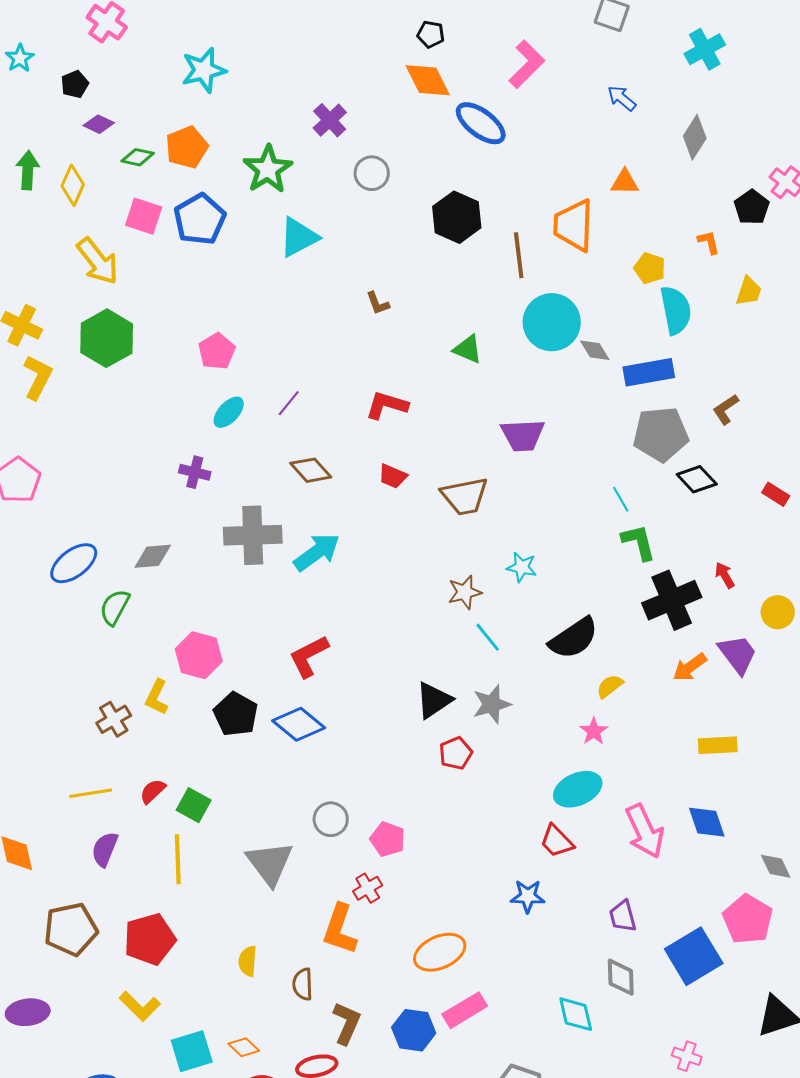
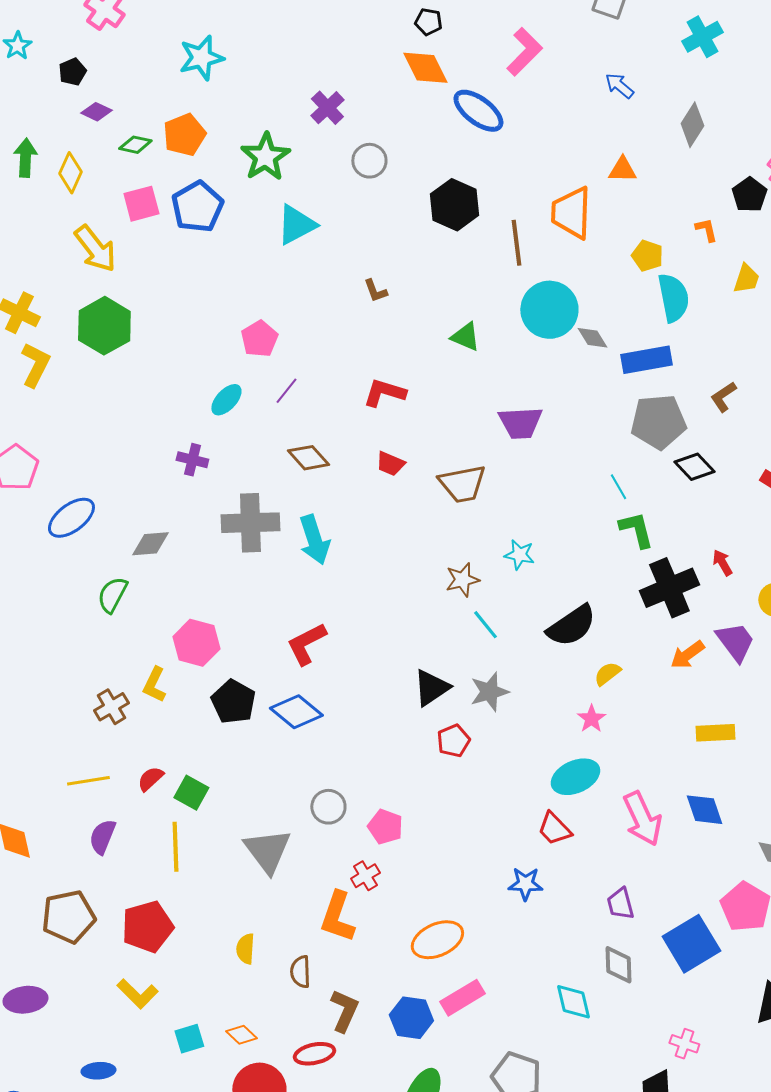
pink square: (144, 216) -> (141, 204), turned -33
pink pentagon: (217, 351) -> (259, 339), moved
cyan arrow: (317, 552) -> (314, 540), turned 108
blue ellipse: (74, 563) -> (71, 518), moved
cyan square: (192, 1051) -> (189, 1039), size x0.7

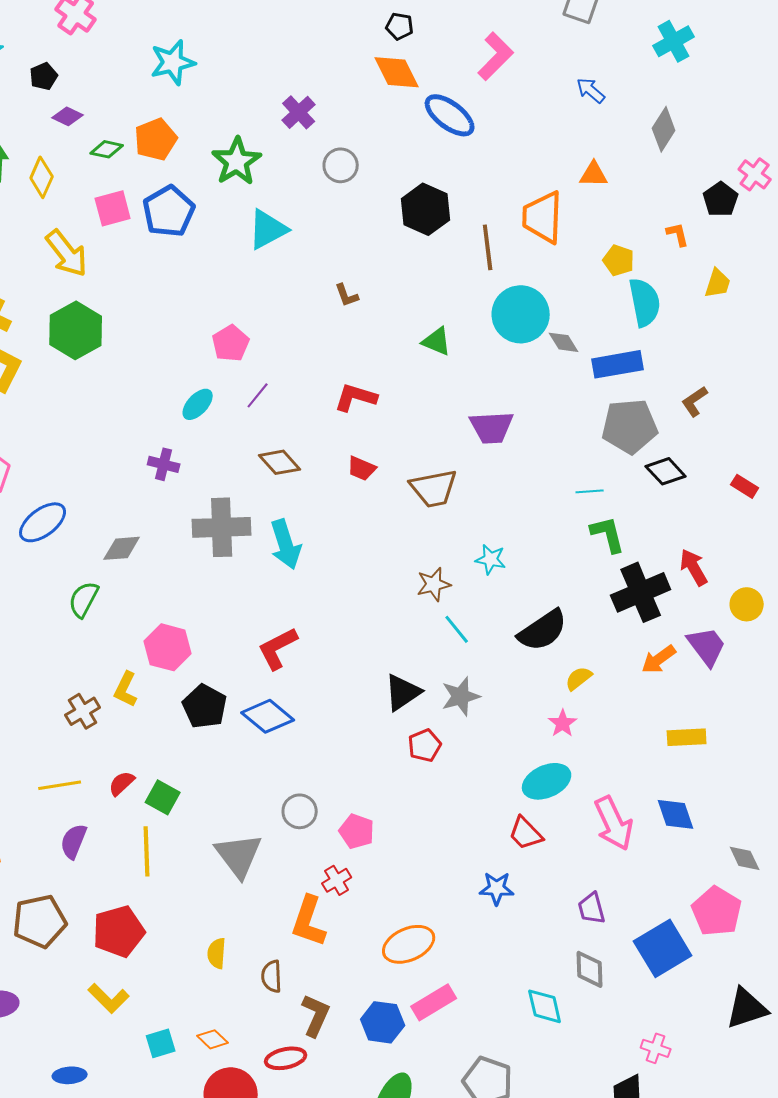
cyan line: (618, 487) -> (590, 491), turned -64
red arrow: (722, 563) -> (694, 567), size x1.4

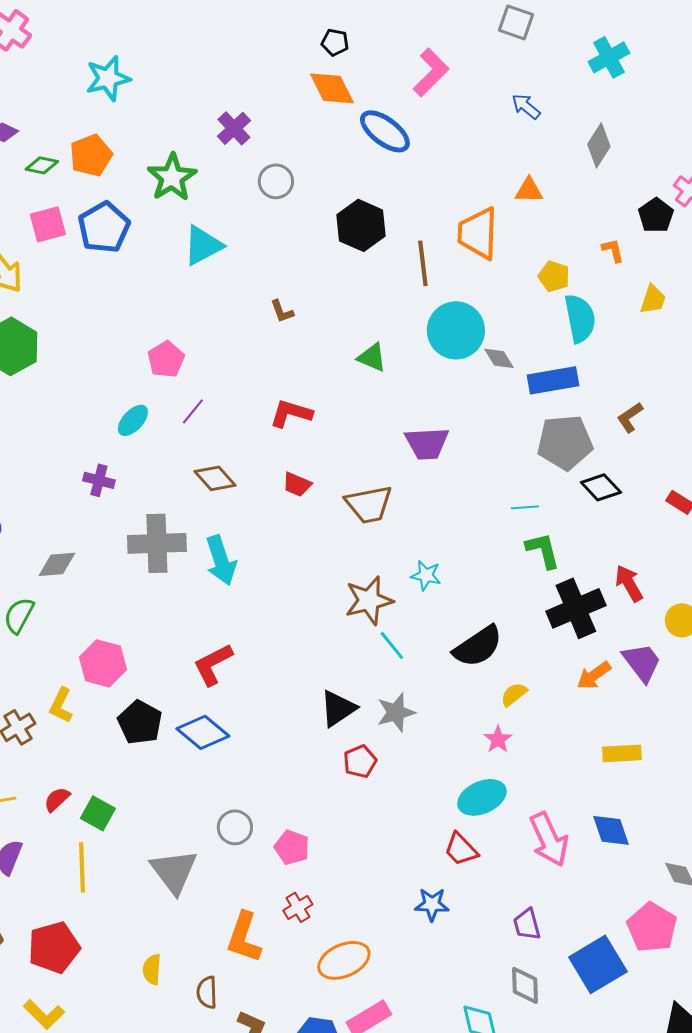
brown star: (434, 584) -> (369, 600), size x1.4
red cross: (337, 880) -> (298, 907), moved

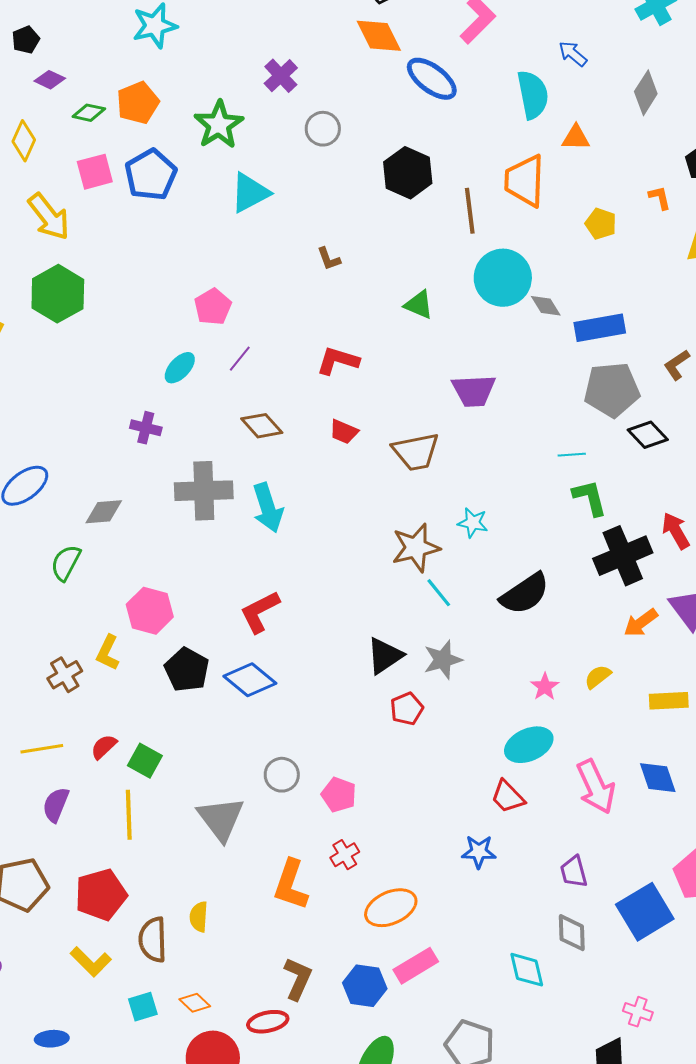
cyan semicircle: (580, 318) -> (533, 95), moved
yellow semicircle: (514, 694) -> (598, 677), moved
brown semicircle: (207, 992) -> (153, 940), moved, size x1.4

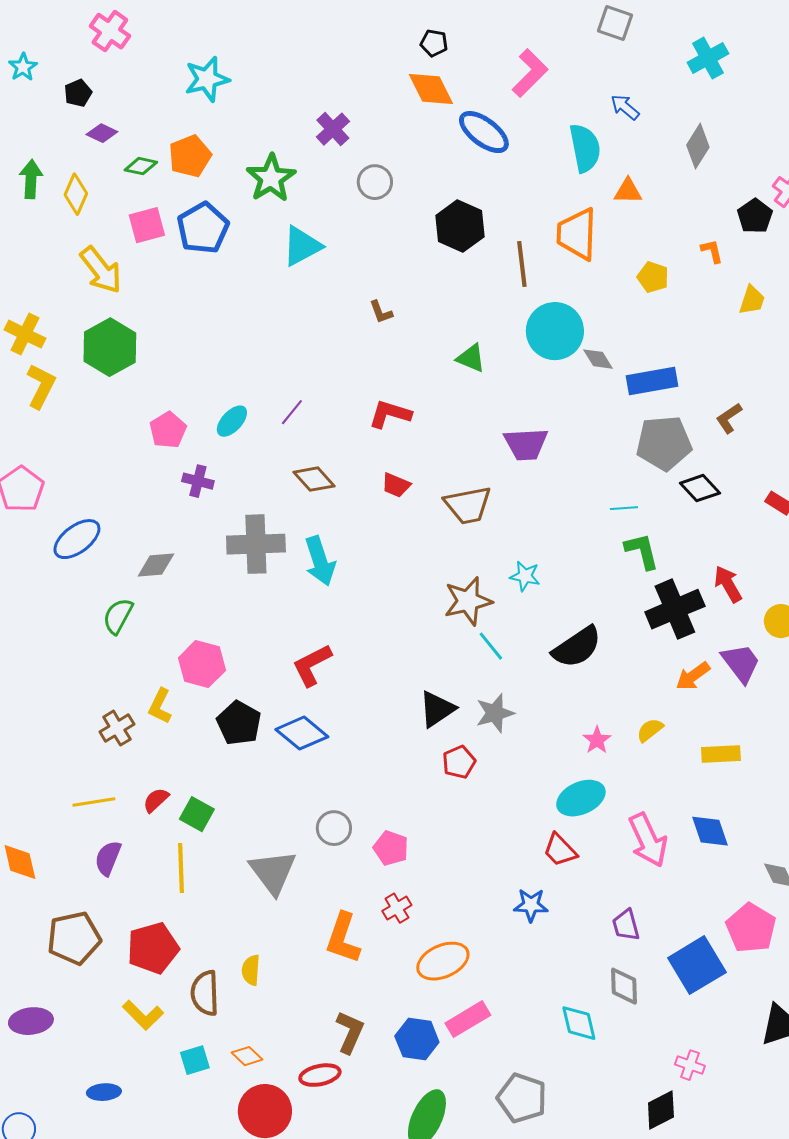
pink pentagon: (213, 307) -> (168, 430), moved

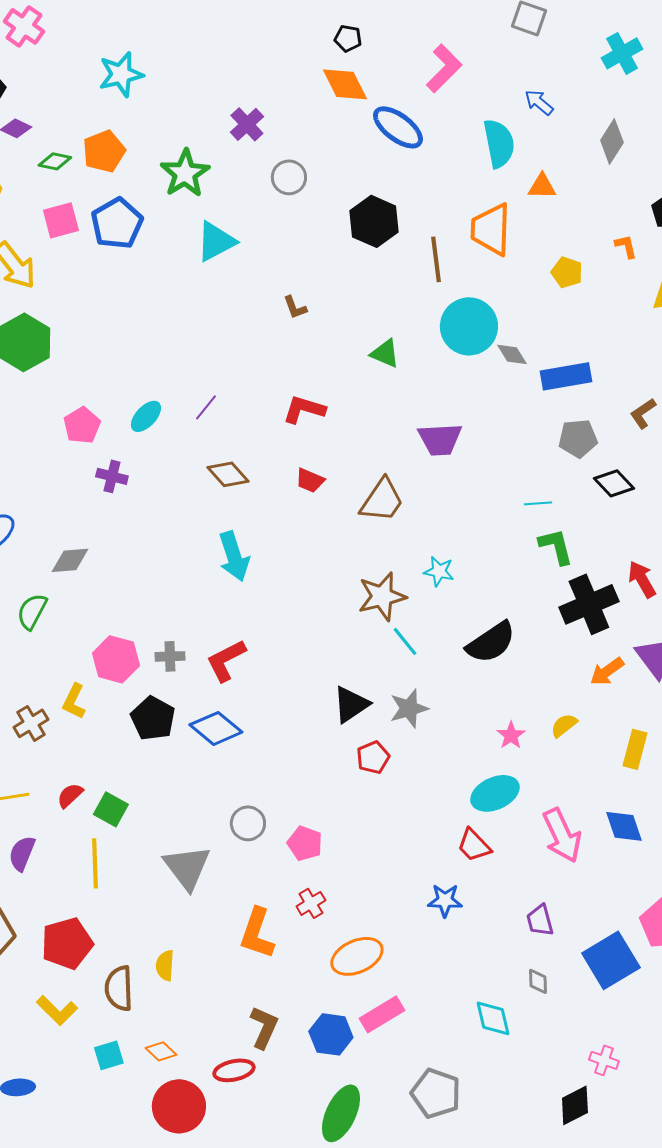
gray pentagon: (664, 443) -> (578, 438), size x0.7
brown trapezoid: (468, 505) -> (382, 500), turned -45
gray cross: (256, 544) -> (170, 656), moved, size x0.5
yellow rectangle: (721, 754) -> (635, 749), turned -72
gray diamond: (624, 986) -> (538, 981), size x0.7

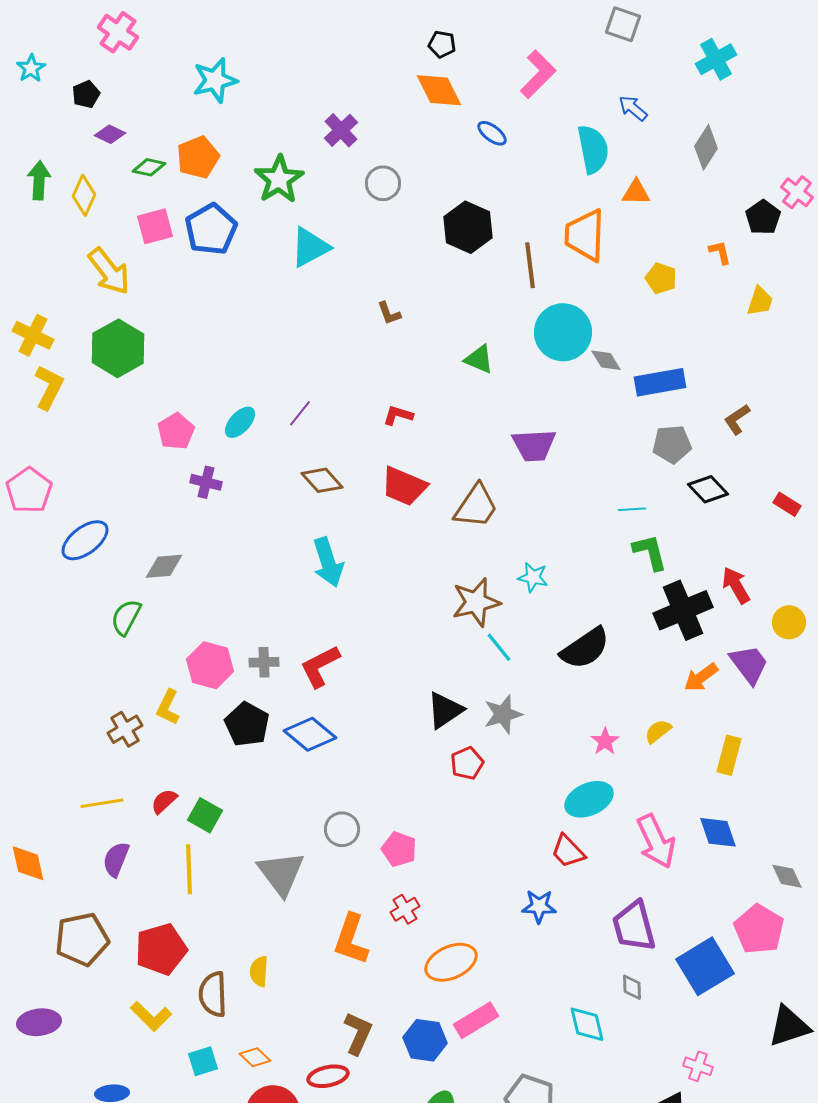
blue ellipse: (398, 127) -> (492, 133), size x0.6
red L-shape: (304, 409) -> (398, 415), size x0.7
red trapezoid: (310, 480) -> (404, 486), size x1.6
purple trapezoid: (540, 920) -> (634, 926), size x1.6

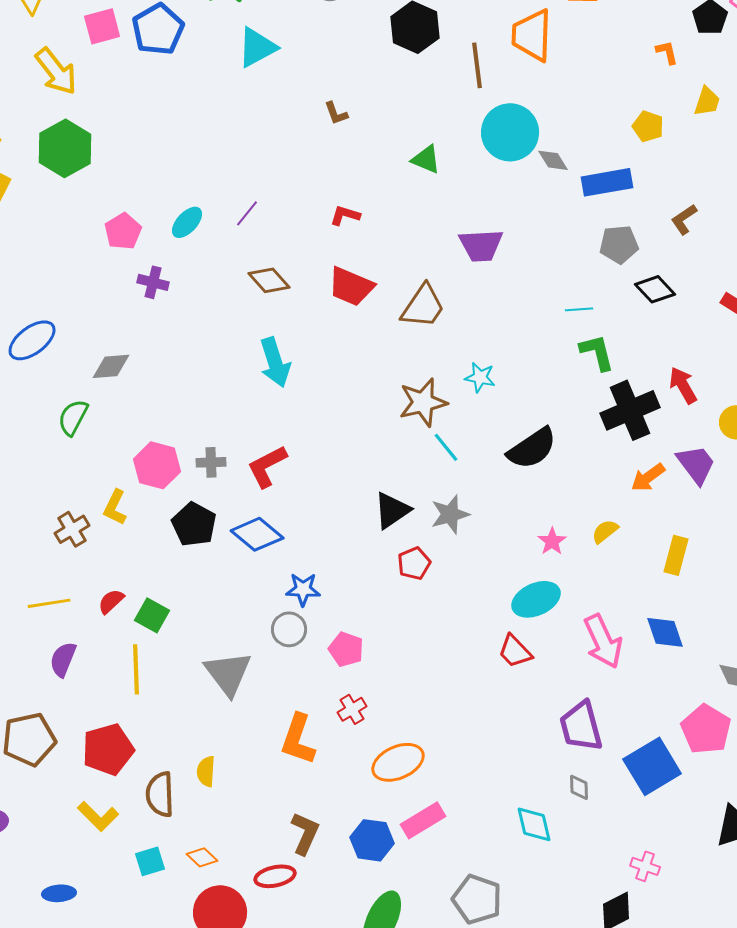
yellow pentagon: (661, 278) -> (648, 126), moved
blue star: (539, 906) -> (303, 589), moved

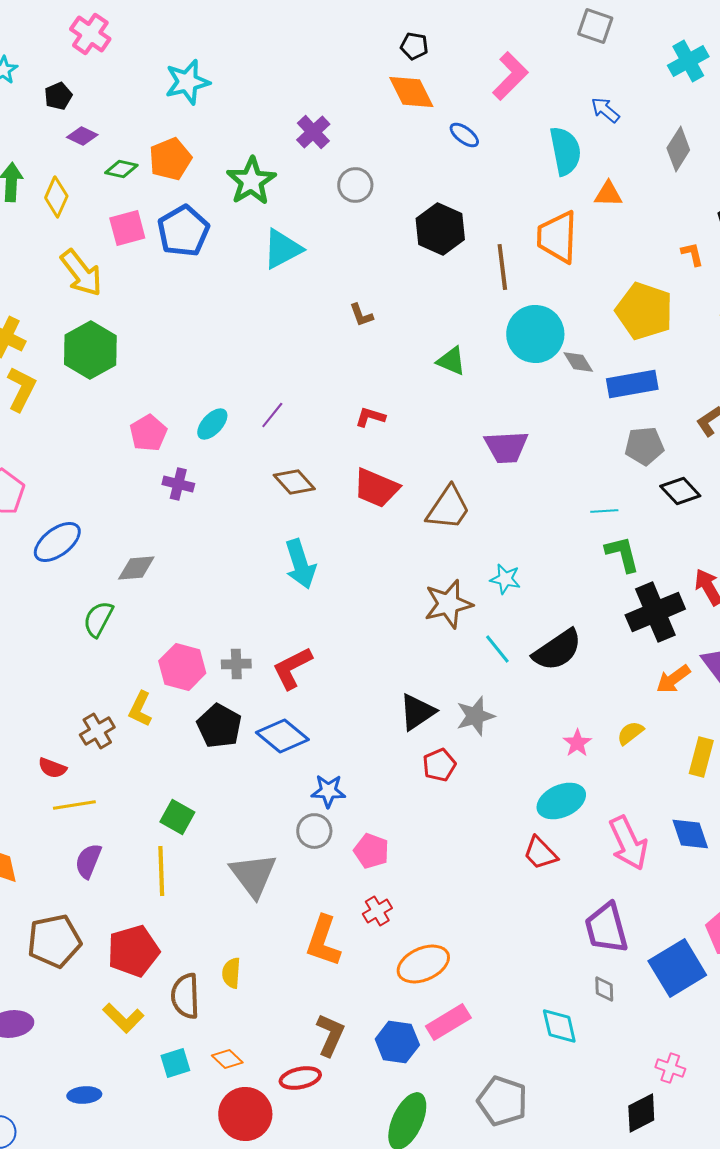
yellow pentagon: (648, 126) -> (644, 311), moved, size x1.8
cyan line: (446, 447) -> (497, 649), moved
red semicircle: (111, 601) -> (52, 768), moved, turned -116

